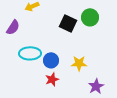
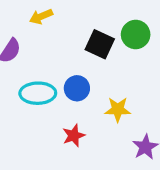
blue circle: (51, 60) -> (77, 88), moved

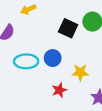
red star: (74, 136) -> (59, 90), moved

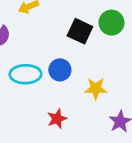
red star: (59, 90) -> (57, 119), moved

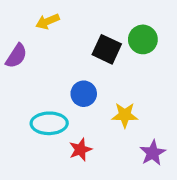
cyan ellipse: (25, 74) -> (49, 123), moved

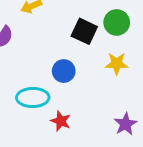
yellow star: (125, 115) -> (117, 64), moved
red star: (80, 150) -> (61, 121), turned -30

